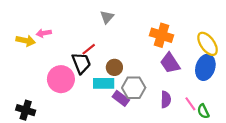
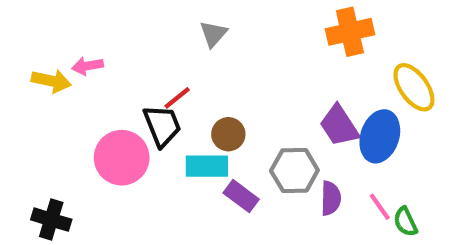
orange cross: (161, 35) -> (350, 32), moved, turned -30
blue ellipse: (205, 67) -> (380, 136), moved
gray hexagon: (134, 88) -> (294, 170), moved

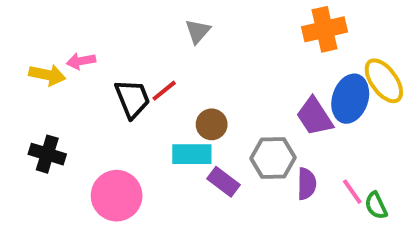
black trapezoid: (162, 126) -> (132, 99), moved
blue ellipse: (380, 136) -> (350, 99), moved
pink circle: (122, 158) -> (117, 196), moved
black cross: (51, 220) -> (47, 154), moved

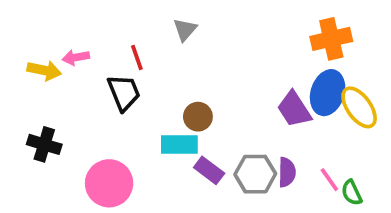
orange cross: (324, 29) -> (331, 39), moved
yellow ellipse: (384, 81) -> (359, 107), moved
red line: (164, 91) -> (137, 57), moved, turned -70
gray hexagon: (273, 158) -> (255, 174), moved

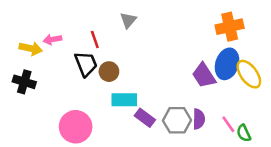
brown circle: (198, 117) -> (109, 72), moved
black cross: (44, 144) -> (24, 82), moved

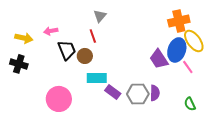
pink arrow: (52, 39) -> (51, 31), moved
red line: (95, 39) -> (93, 36), moved
yellow ellipse: (249, 74) -> (194, 41), moved
pink line: (228, 124) -> (188, 67), moved

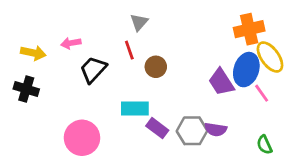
black trapezoid: (67, 50) -> (93, 70), turned -115
brown circle: (85, 56) -> (156, 67), moved
purple semicircle: (155, 93) -> (216, 129), turned 98

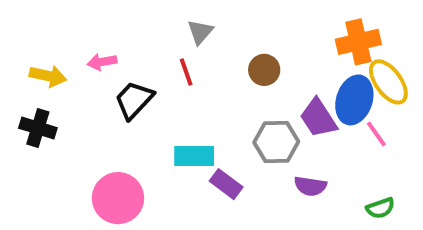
brown circle: (156, 67) -> (264, 70), moved
gray hexagon: (192, 131) -> (276, 142), moved
green semicircle: (264, 145) -> (380, 208), turned -84

